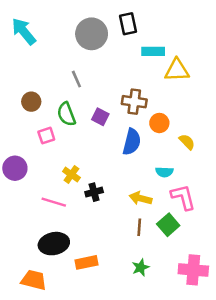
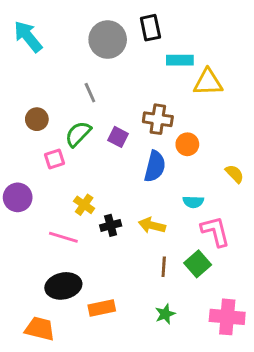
green semicircle: (66, 114) -> (78, 134), turned 65
yellow semicircle: (187, 142) -> (235, 174), moved
yellow arrow: (141, 198) -> (152, 225), moved

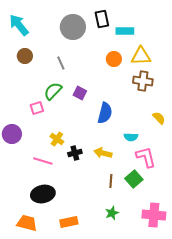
cyan rectangle: (180, 60) -> (125, 31), moved
brown circle: (37, 119) -> (25, 56), moved
brown cross: (158, 119) -> (143, 81), moved
orange circle: (187, 144) -> (114, 59), moved
orange rectangle: (102, 308) -> (69, 222), moved

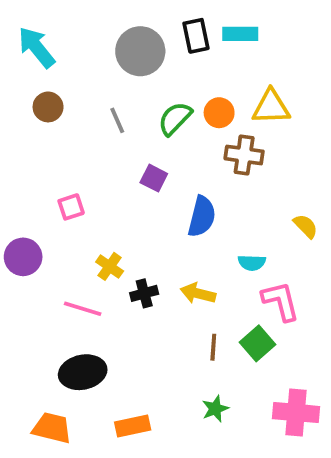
cyan rectangle: (125, 31) -> (240, 34), moved
brown cross: (143, 81) -> (244, 155), moved
green semicircle: (53, 91) -> (175, 118), moved

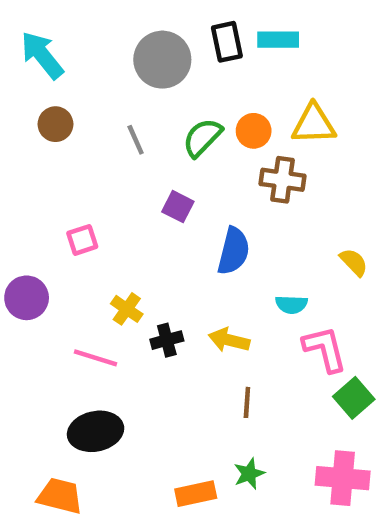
green square: (258, 343) -> (354, 398), moved
orange rectangle: (133, 426) -> (196, 494), moved

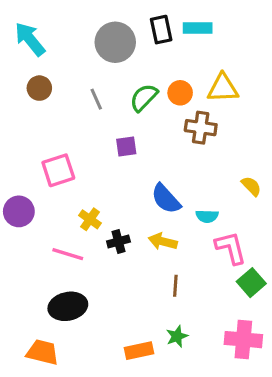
purple square: (178, 207) -> (126, 147), turned -35
pink square: (82, 240) -> (58, 170), size x1.5
blue semicircle: (234, 251) -> (166, 199), moved, turned 124

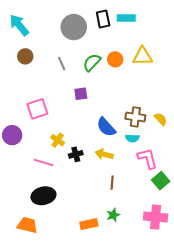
brown cross: (201, 128) -> (135, 117), moved

